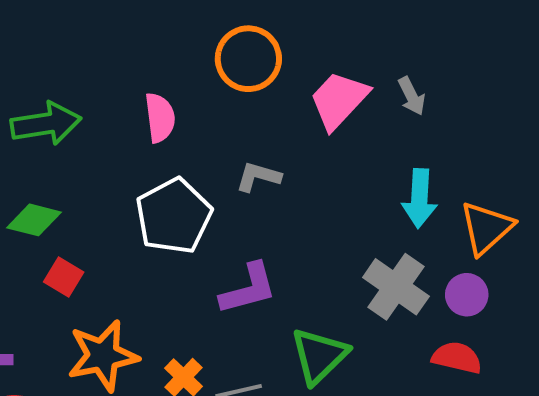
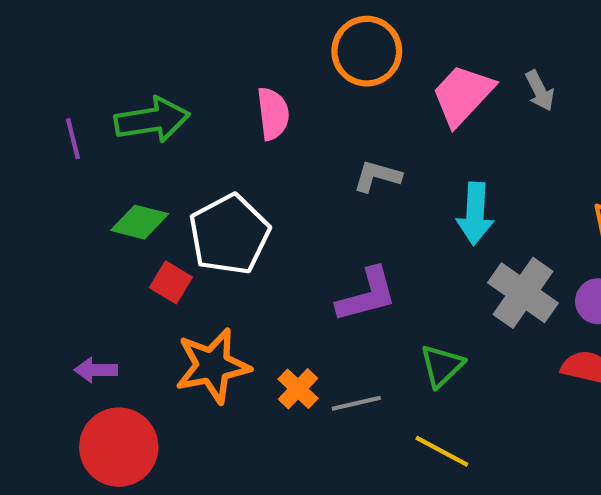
cyan arrow: (420, 198) -> (475, 214), moved
white pentagon: (174, 216) -> (229, 235), moved
green triangle: (319, 356) -> (442, 366), size x0.7

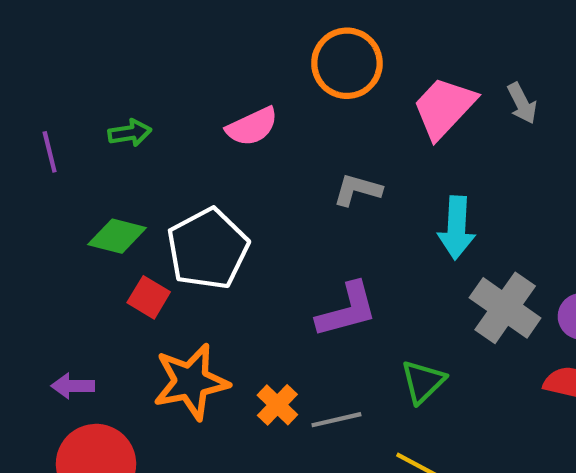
pink semicircle: (273, 114) -> (252, 127), turned 72
green arrow: (152, 120) -> (130, 133), size x0.6

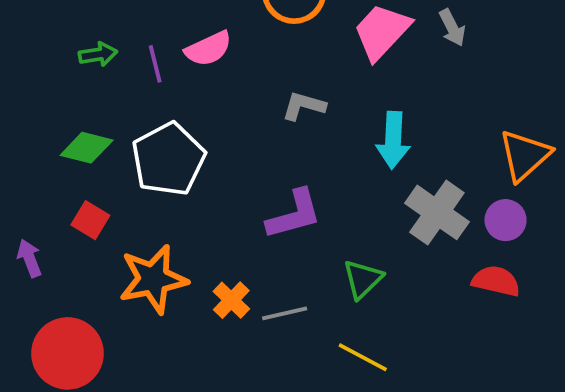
purple line: (50, 152) -> (155, 64), moved
red square: (149, 297) -> (90, 220), moved
purple arrow: (73, 386) -> (29, 258), moved, turned 69

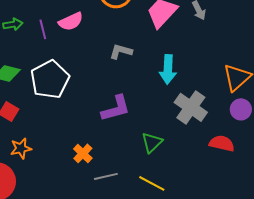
purple circle: (506, 220) -> (241, 109), moved
orange star: (153, 279) -> (21, 148), moved, size x0.6
gray line: (285, 313) -> (106, 176), moved

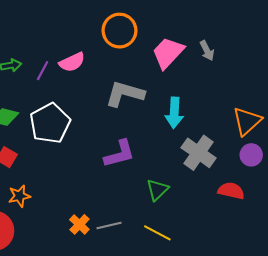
purple line: (43, 29) -> (43, 71), turned 42
gray L-shape: (121, 51) -> (125, 94), size x1.6
orange cross: (83, 153) -> (79, 224), moved

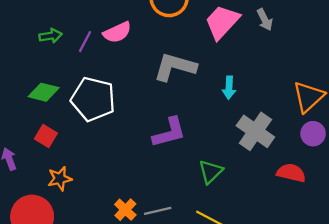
cyan arrow: (174, 113) -> (229, 88), size x0.7
white pentagon: (50, 123) -> (93, 99), turned -30

